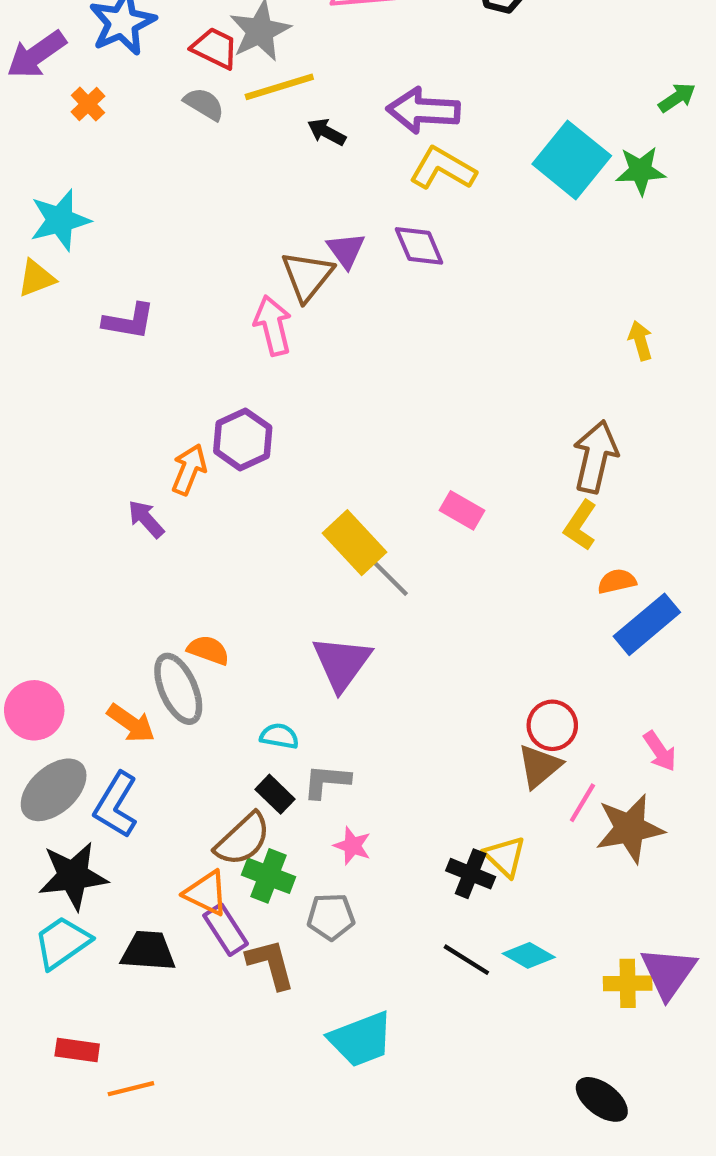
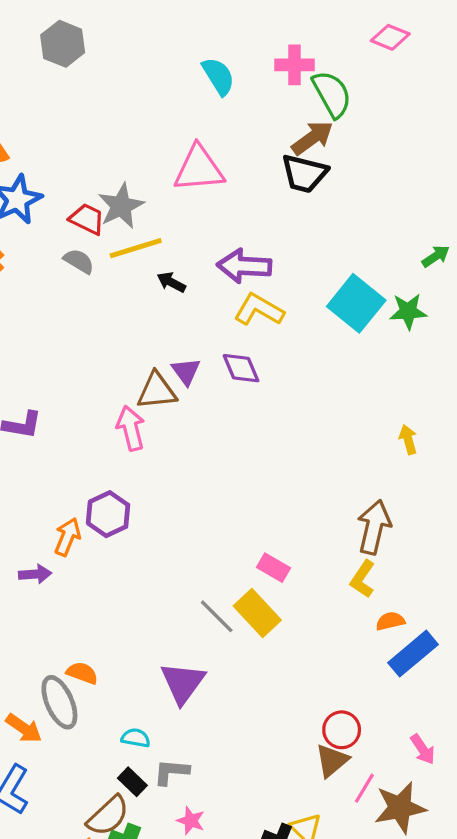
brown triangle: (307, 276) -> (157, 391), turned 45
purple arrow: (146, 519) -> (35, 574), turned 128
yellow rectangle: (355, 543) -> (257, 613), moved

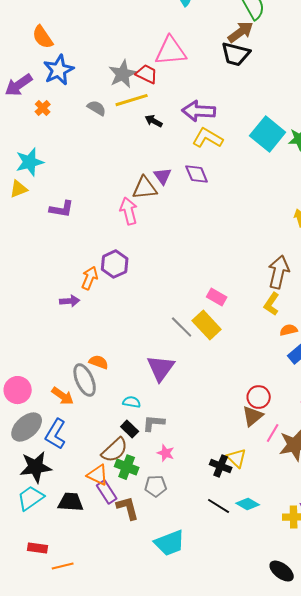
red trapezoid: (87, 219) -> (147, 74), moved

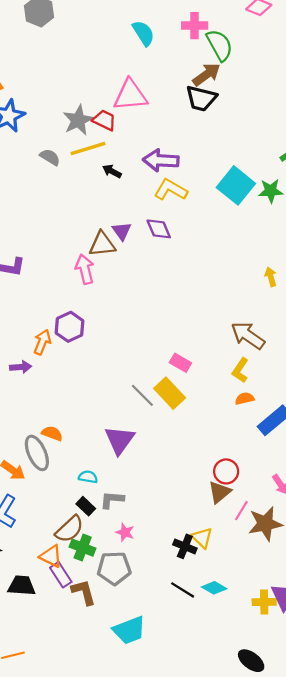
brown arrow: (279, 272) -> (248, 335), turned -68
orange semicircle: (289, 330) -> (245, 399), moved
gray pentagon: (156, 486) -> (114, 568), size x1.4

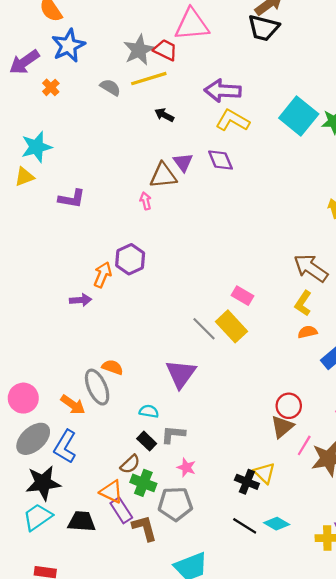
black arrow: (112, 171) -> (164, 115), moved
pink arrow: (85, 269) -> (146, 201), size x0.6
brown semicircle: (70, 529) -> (130, 464), size x0.7

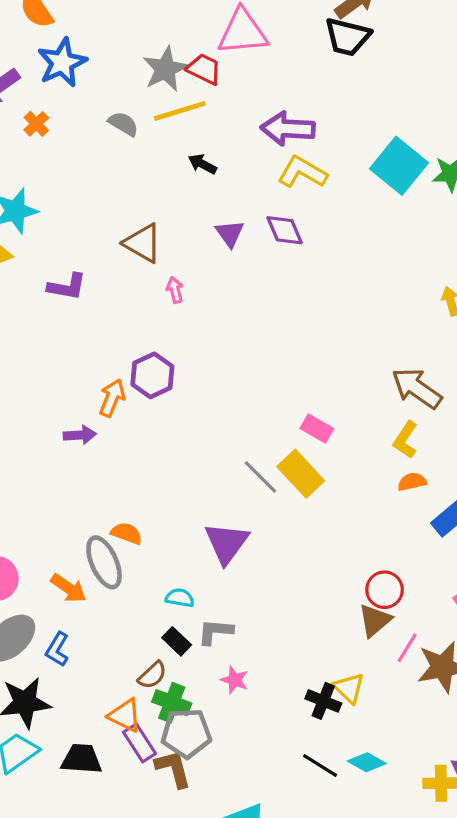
brown triangle: (163, 176) -> (143, 243), moved, turned 36
blue L-shape: (65, 447) -> (57, 649), size x0.7
gray pentagon: (175, 504) -> (186, 733), moved

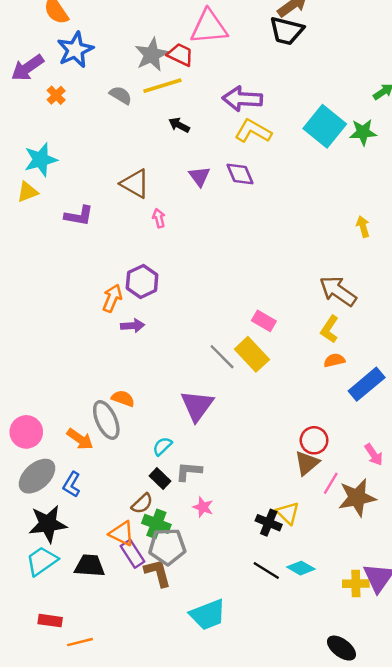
purple arrow: (80, 435) -> (133, 326), moved
cyan semicircle: (180, 598) -> (162, 446), turned -54

